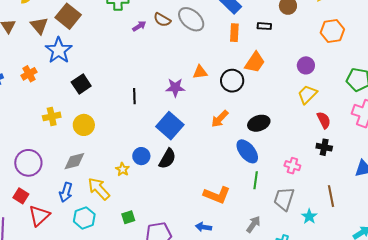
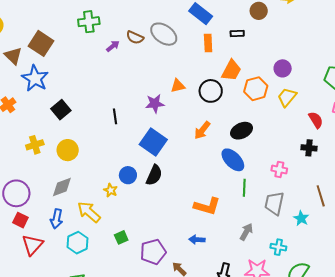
orange hexagon: (332, 31) -> (256, 89), moved
red semicircle: (324, 120) -> (316, 120), moved
red square: (21, 196) -> (20, 220), moved

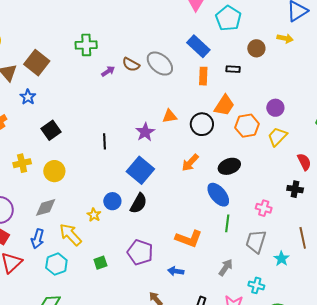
blue star: (35, 78) -> (28, 97), size x0.6
purple star: (155, 104) -> (145, 132), turned -30
purple pentagon: (153, 252) -> (140, 252), moved, turned 30

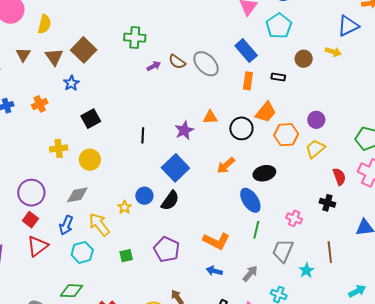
blue arrow: (176, 271) -> (214, 271), moved

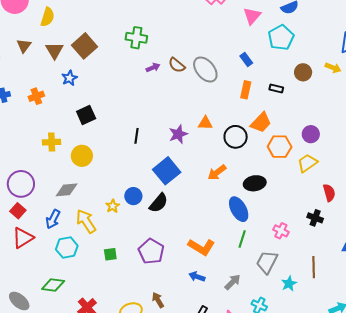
blue rectangle: (246, 51) -> (246, 60), size x0.6

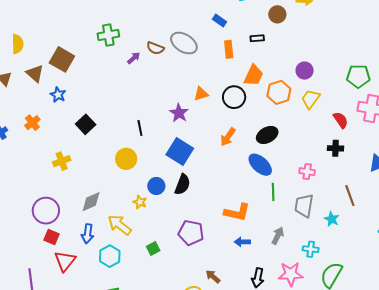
yellow circle: (82, 156) -> (126, 159), moved

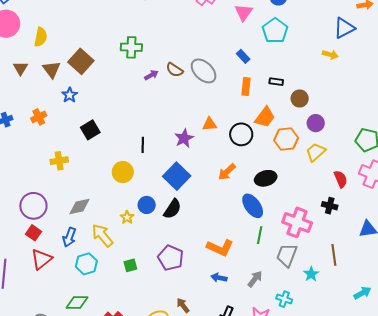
brown circle: (277, 14) -> (300, 98), moved
pink cross: (307, 172) -> (297, 222), size x1.8

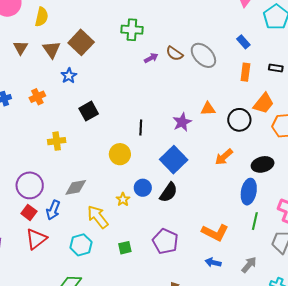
blue ellipse: (253, 206) -> (249, 192), turned 45
blue arrow: (69, 237) -> (53, 210), moved

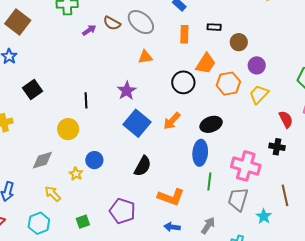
orange triangle: (208, 109) -> (145, 57), moved
blue square: (174, 160) -> (137, 123), moved
gray diamond: (76, 187) -> (42, 160), moved
black semicircle: (169, 192) -> (143, 166), moved
yellow arrow: (98, 217) -> (53, 194), size x0.7

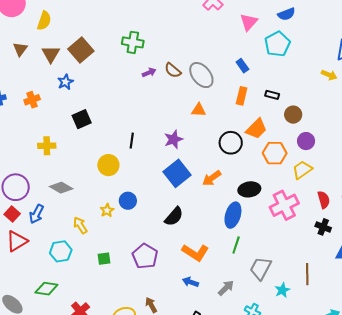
black cross: (277, 147) -> (323, 227), moved
gray diamond: (42, 160) -> (61, 188), moved, turned 35
pink cross: (246, 166) -> (284, 205), moved, turned 36

